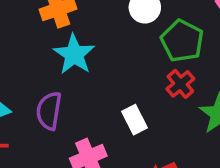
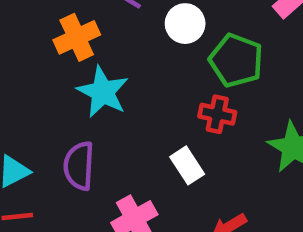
red cross: (180, 84) -> (217, 114), moved, turned -32

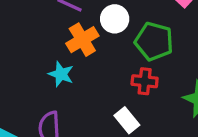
orange cross: (77, 37) -> (82, 40), moved
cyan star: (103, 92) -> (61, 74), size x0.7

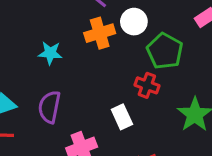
cyan star: (61, 74) -> (50, 53), moved, turned -30

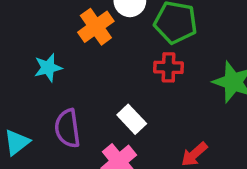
white rectangle: (122, 117) -> (132, 119), moved

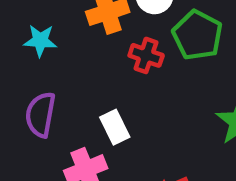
red cross: (169, 67) -> (146, 55), moved

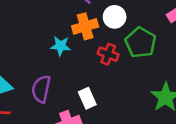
cyan star: (40, 41) -> (61, 46), moved

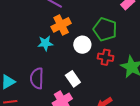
white circle: (115, 17) -> (82, 45), moved
red cross: (108, 54) -> (106, 57), moved

